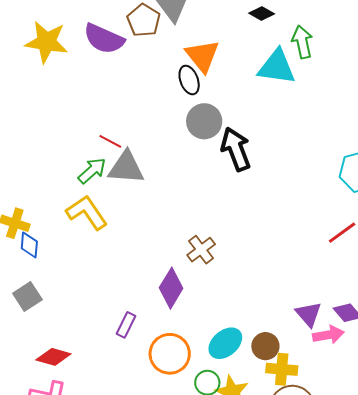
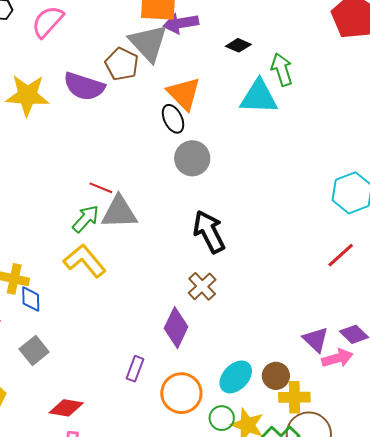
black arrow: (236, 149) -> (209, 232), moved

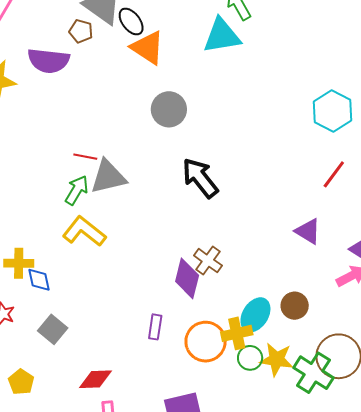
brown pentagon: (122, 64) -> (81, 31), size x0.7
black ellipse: (173, 119) -> (131, 22), moved
brown cross: (202, 286) -> (208, 261), moved
purple triangle: (316, 340) -> (308, 231), moved
yellow cross: (294, 397) -> (237, 333), moved

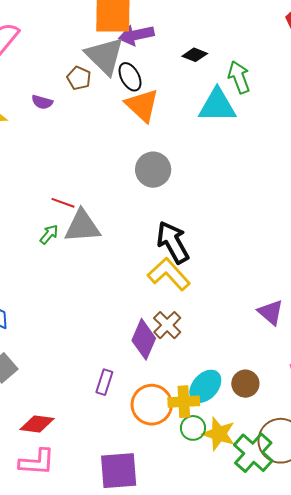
purple semicircle: (49, 61) -> (42, 102), size x0.5
green arrow: (77, 190) -> (49, 234), size x0.7
yellow L-shape: (84, 231) -> (169, 274), moved

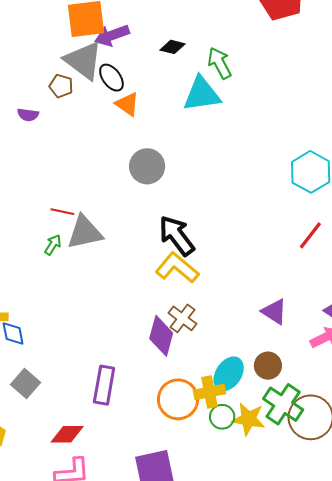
orange triangle: (142, 105) -> (127, 104), size x0.7
purple triangle: (271, 312) -> (274, 312), moved
purple rectangle: (104, 382) -> (104, 385), moved, size x1.5
green cross: (253, 453) -> (283, 404), moved

